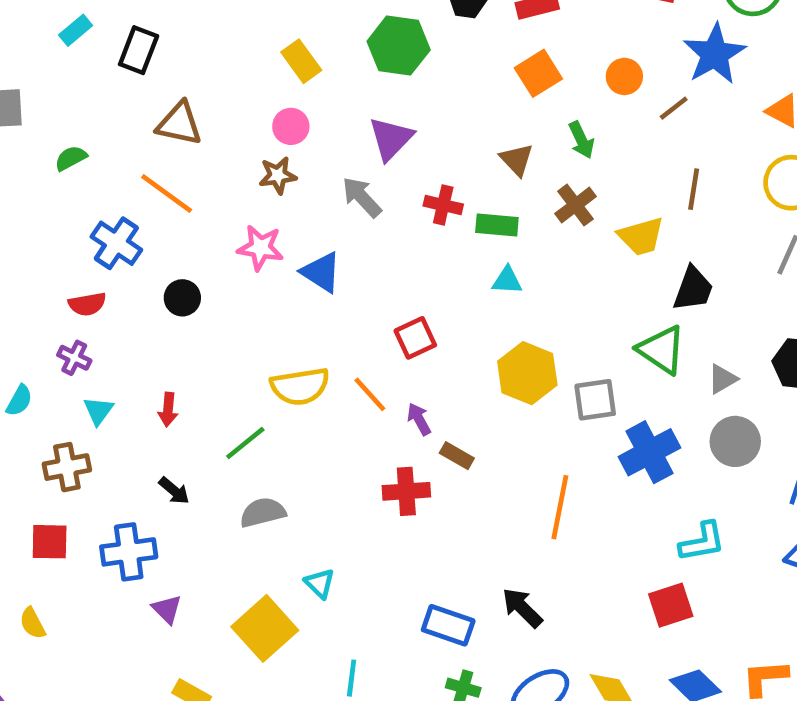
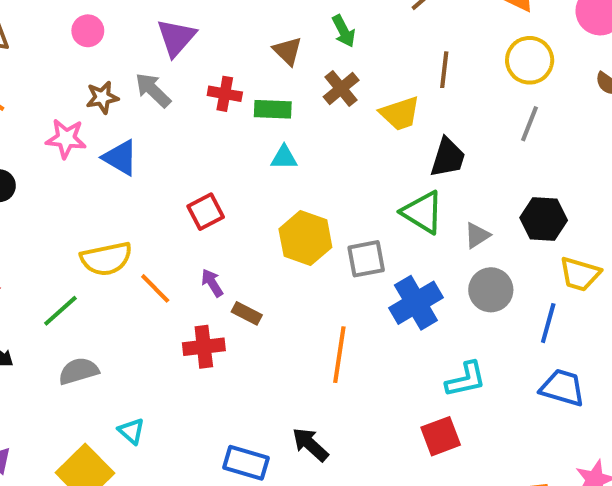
brown star: (278, 175) -> (102, 97), moved
orange line: (370, 394) -> (155, 288), moved

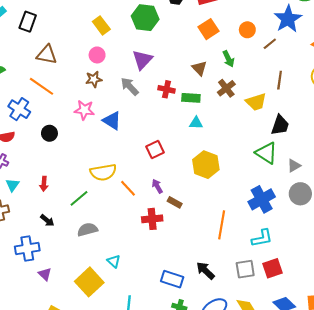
brown star: (102, 97) -> (94, 79), moved
gray square: (366, 259) -> (245, 269), moved
cyan L-shape: (466, 379) -> (262, 238), moved

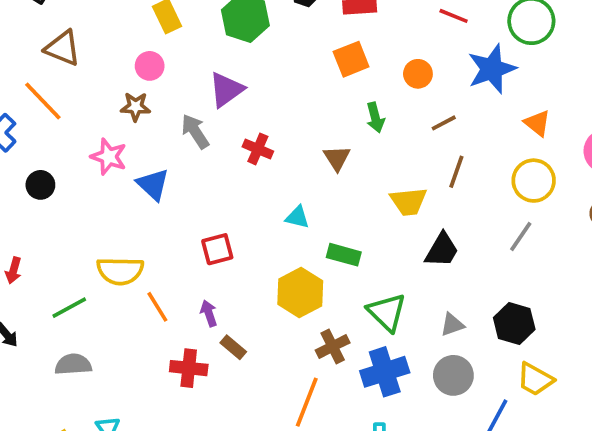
brown line: (270, 44) -> (444, 123), moved
brown triangle: (199, 68) -> (337, 158), moved
brown cross: (226, 88) -> (333, 346), moved
green rectangle: (191, 98) -> (344, 255), moved
green triangle: (266, 153) -> (387, 312), moved

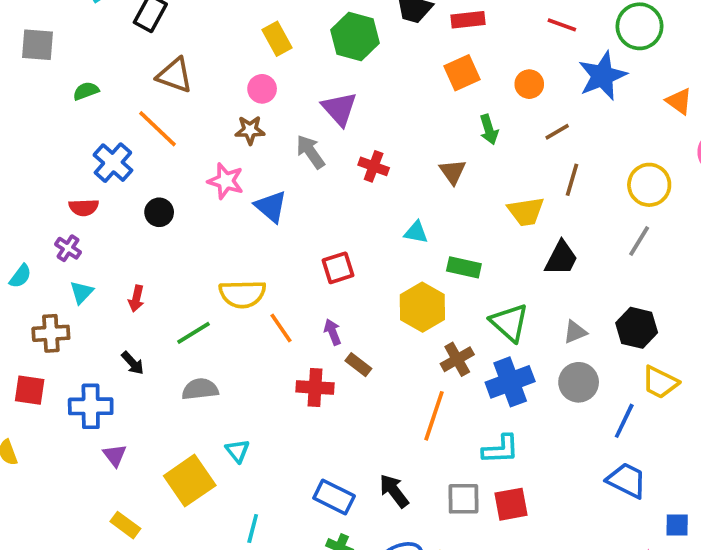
purple triangle: (226, 90) -> (339, 109), turned -33
orange triangle: (537, 123) -> (679, 101), moved

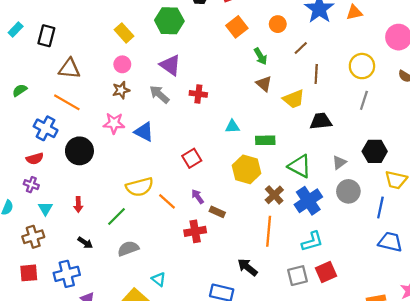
orange triangle: (679, 101) -> (354, 12), moved, turned -35
brown triangle: (453, 172) -> (264, 84), moved
black circle: (159, 212) -> (79, 151), size x1.6
black trapezoid: (561, 258) -> (321, 121), turned -110
black arrow: (394, 491) -> (247, 267), moved

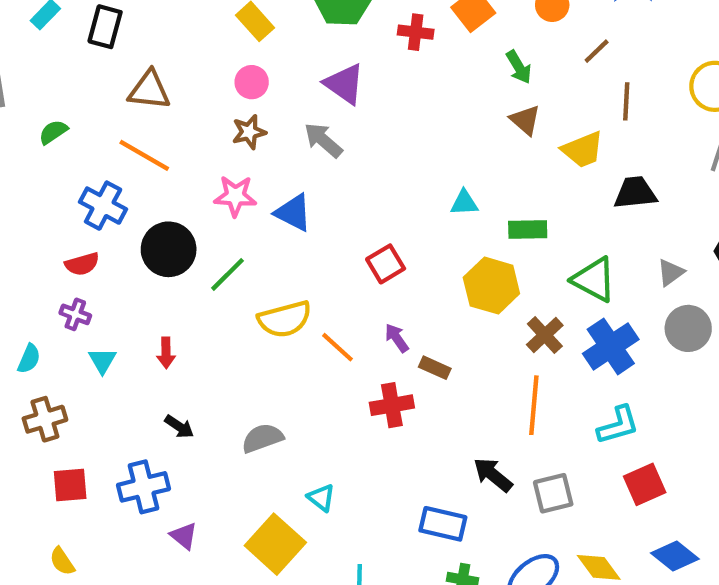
red cross: (198, 94) -> (416, 32), moved
green line: (116, 217) -> (228, 274), moved
brown cross: (33, 237) -> (45, 419), moved
gray square: (297, 276) -> (553, 493), moved

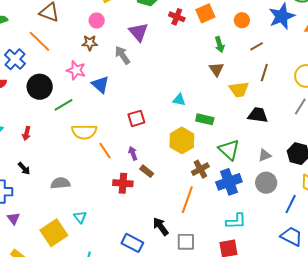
cyan L-shape: (618, 425) -> (236, 221), moved

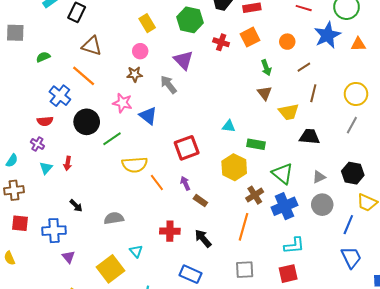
red square: (136, 118) -> (187, 148), size x1.4
red arrow: (27, 133) -> (68, 163), moved
red cross: (123, 183) -> (170, 231), moved
black arrow: (161, 226) -> (203, 238), moved
blue trapezoid: (291, 236) -> (351, 257), turned 40

